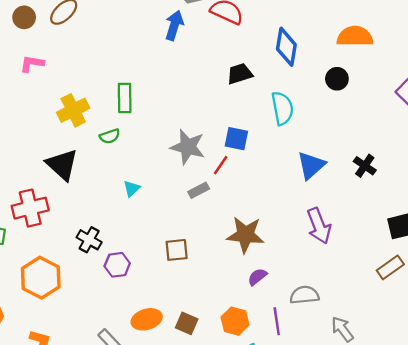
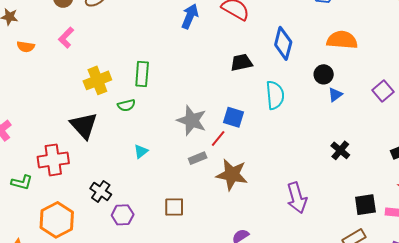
pink L-shape: (32, 64) -> (66, 38), turned -60
blue triangle: (311, 165) -> (335, 95), moved, size x0.6
brown star: (245, 235) -> (232, 175), moved

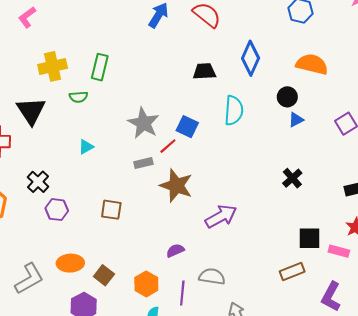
purple arrow: (297, 198) -> (221, 216), moved, turned -112

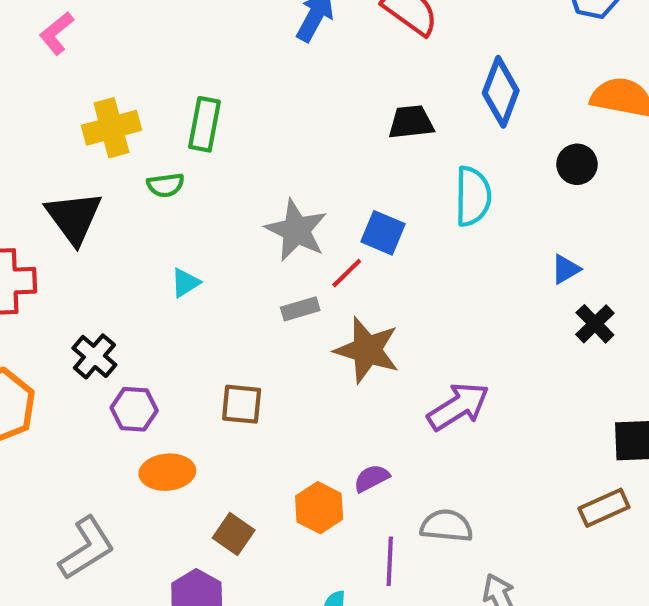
blue triangle: (296, 120) -> (566, 269), moved
orange ellipse: (70, 263) -> (167, 472), moved
orange hexagon: (146, 284) -> (319, 508), moved

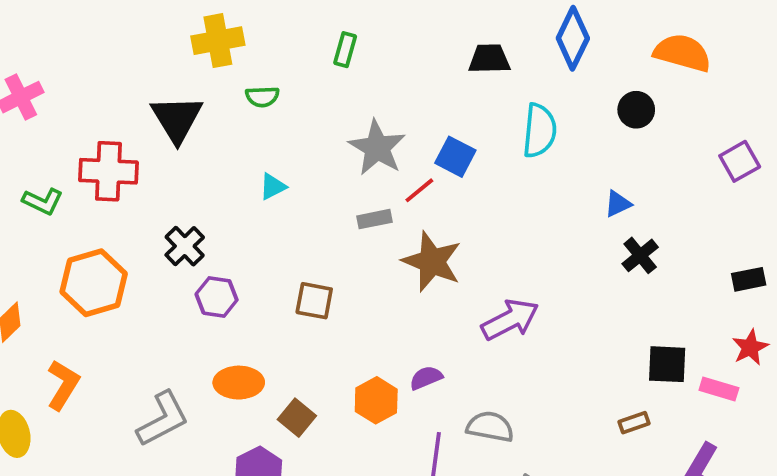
green rectangle: (205, 124) -> (345, 50), moved, size x0.7
orange ellipse: (167, 472) -> (239, 383), moved
brown rectangle: (604, 508) -> (634, 423), size x0.7

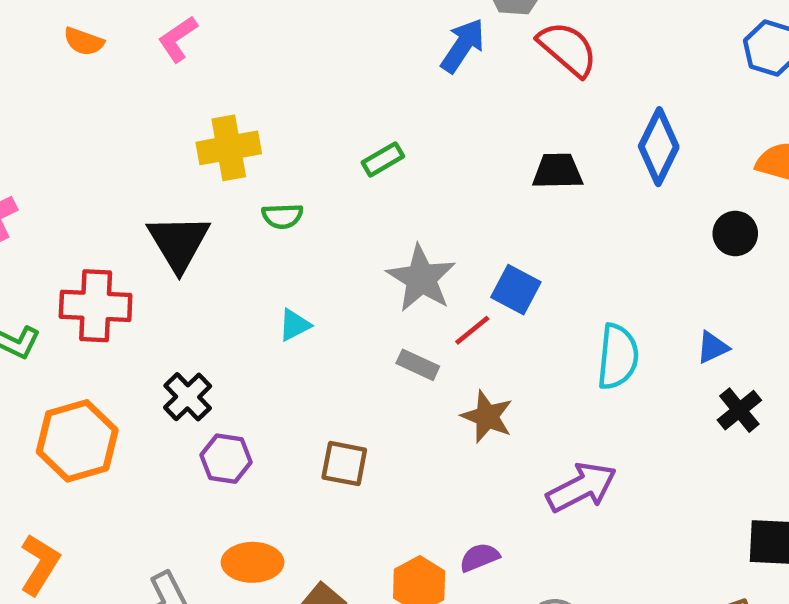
green rectangle: (345, 50) -> (383, 159), turned 44
cyan semicircle: (539, 131) -> (618, 357), moved
gray rectangle: (375, 219) -> (418, 365), turned 36
brown star: (432, 262) -> (487, 417), size x0.7

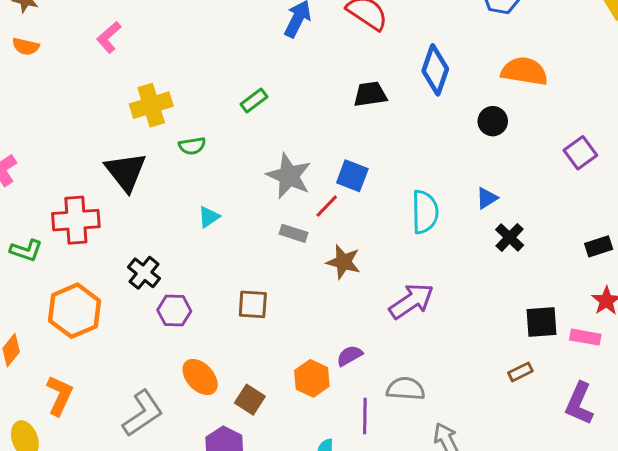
orange semicircle: (84, 41) -> (26, 46), moved
orange ellipse: (252, 562) -> (200, 377), turned 54

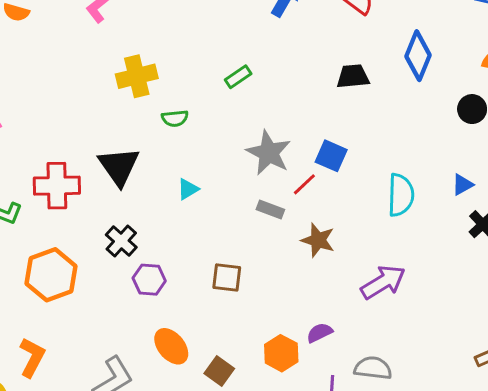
black triangle: (126, 172) -> (119, 166), moved

